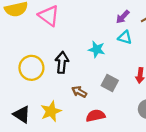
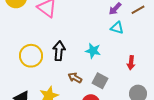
cyan star: (97, 49) -> (93, 51), moved
gray square: (110, 83) -> (100, 81), moved

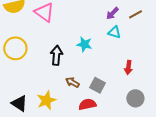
cyan star: (93, 51) -> (84, 44), moved
yellow circle: (31, 56) -> (15, 48), moved

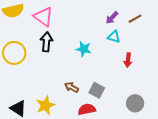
black arrow: (56, 55) -> (46, 42), moved
red arrow: (128, 67) -> (128, 60), moved

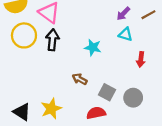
yellow circle: (14, 53) -> (24, 35), moved
brown arrow: (72, 87) -> (80, 79), moved
gray circle: (135, 103) -> (133, 98), moved

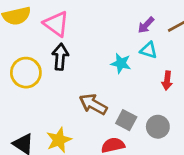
yellow circle: (24, 35) -> (26, 73), moved
cyan star: (93, 47) -> (121, 63), moved
brown arrow: (80, 79) -> (93, 104), size x1.5

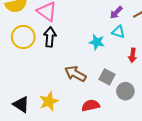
yellow circle: (26, 73) -> (23, 37), moved
gray square: (126, 120) -> (107, 77), moved

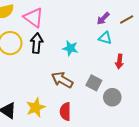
cyan star: (97, 42) -> (70, 48), moved
red semicircle: (91, 105) -> (65, 112), moved, turned -78

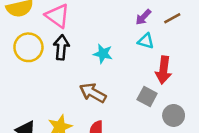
red arrow: (119, 61) -> (163, 70), size x1.5
gray square: (94, 83) -> (147, 97), moved
gray circle: (112, 97) -> (174, 115), moved

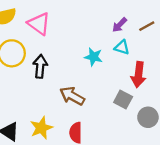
black arrow: (61, 47) -> (40, 66), moved
cyan star: (103, 54) -> (93, 57), moved

